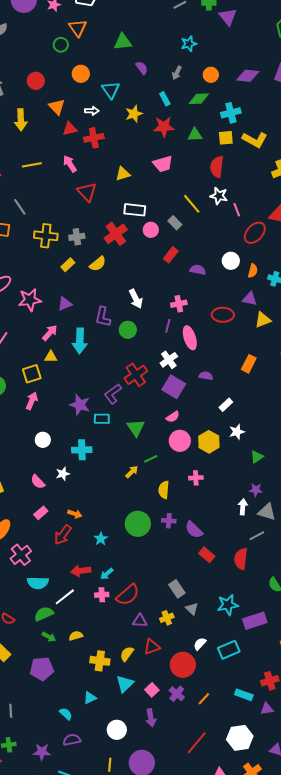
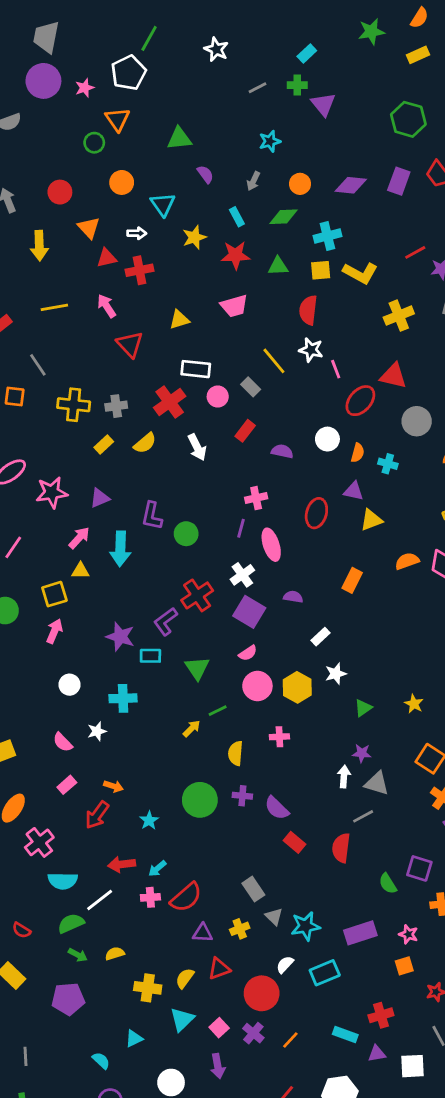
white arrow: (136, 299) -> (197, 447), moved
red ellipse: (223, 315) -> (316, 513), turned -75
cyan star: (228, 605) -> (305, 926), moved

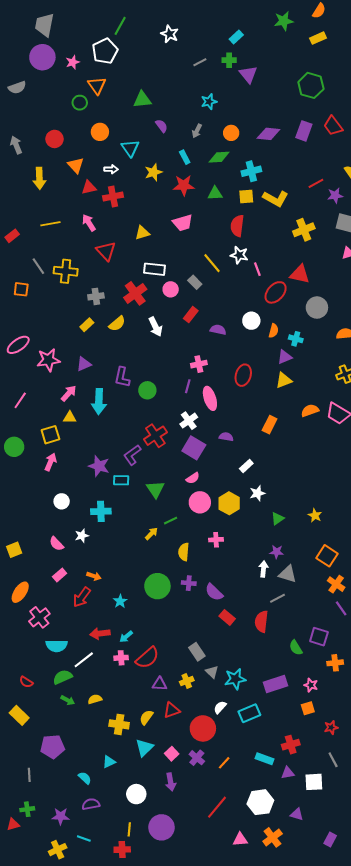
yellow cross: (74, 405) -> (66, 271), moved
purple triangle: (354, 491) -> (285, 357), moved, turned -35
purple pentagon: (68, 999) -> (52, 747), moved

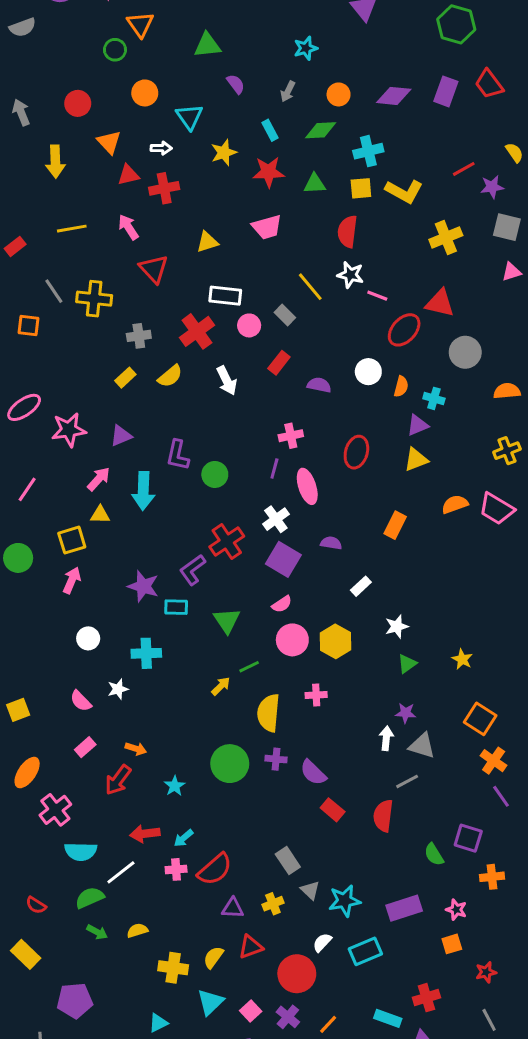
pink line: (257, 269) -> (377, 296), turned -48
white star: (257, 493) -> (397, 626), moved
yellow semicircle: (184, 552) -> (268, 713), size x1.4

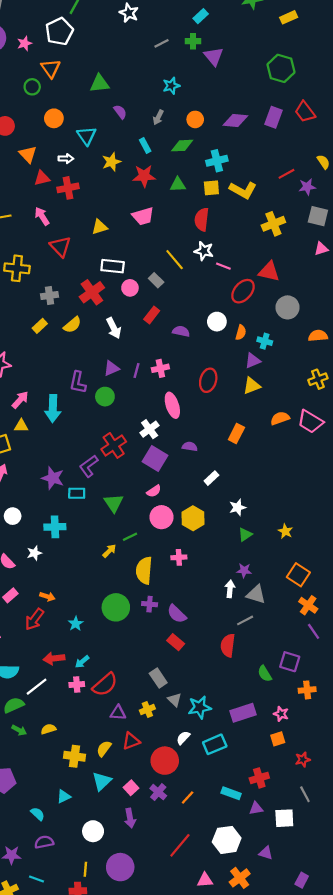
purple triangle: (121, 436) -> (111, 368), moved
purple line: (274, 469) -> (136, 370), moved
red rectangle: (333, 810) -> (176, 642), moved

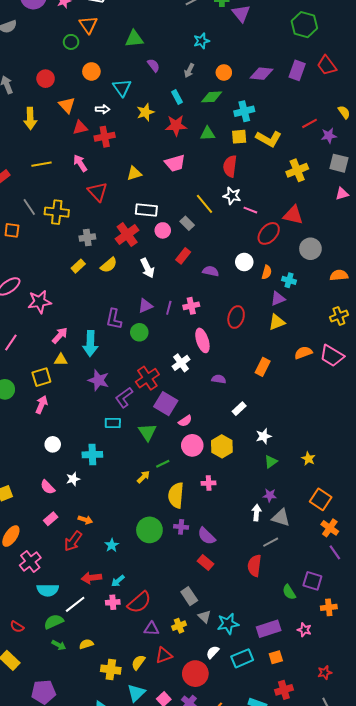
purple square: (155, 458) -> (166, 404), moved
purple star: (53, 478) -> (99, 380), moved
orange square: (278, 739) -> (276, 657), moved

